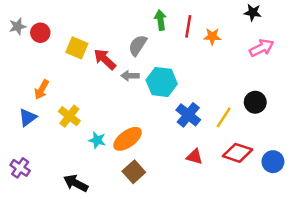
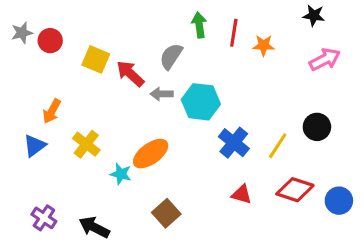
orange ellipse: (128, 139) -> (151, 154), moved
purple cross: (20, 168) -> (44, 218), moved

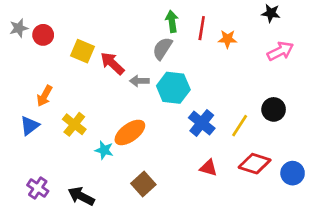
gray semicircle: (171, 56) -> (162, 48), moved

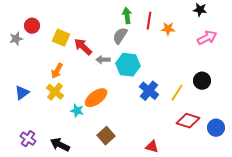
gray star: (19, 28) -> (16, 39), moved
orange arrow: (45, 96) -> (57, 71), moved
red triangle: (209, 168) -> (152, 147), moved

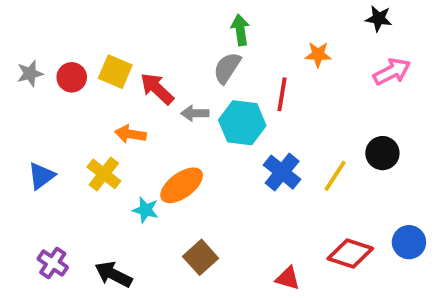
red line: (149, 21) -> (282, 94), moved
red circle: (32, 26) -> (72, 77), moved
orange arrow: (57, 71) -> (130, 134), moved, turned 70
red diamond: (188, 121) -> (350, 254), moved

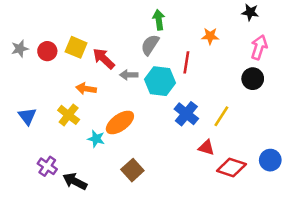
pink arrow: (392, 72) -> (259, 47), turned -45
black circle: (382, 153) -> (253, 79), moved
blue triangle: (41, 176) -> (27, 116), turned -30
purple cross: (53, 263) -> (47, 166), moved
red triangle: (288, 278) -> (206, 148), moved

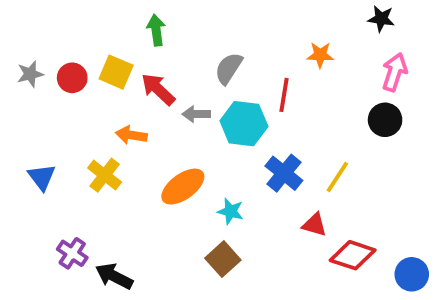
green arrow: (159, 20) -> (156, 30), moved
cyan star: (96, 139) -> (231, 211), moved
blue circle: (270, 160) -> (412, 274), moved
brown square: (132, 170) -> (223, 259), moved

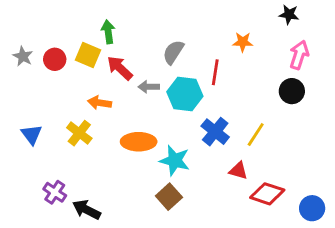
green arrow: (156, 30) -> (108, 32), moved
gray star: (30, 74) -> (23, 56), turned -30
orange ellipse: (183, 187) -> (139, 142), turned 36
cyan star: (231, 211) -> (175, 161), size x1.5

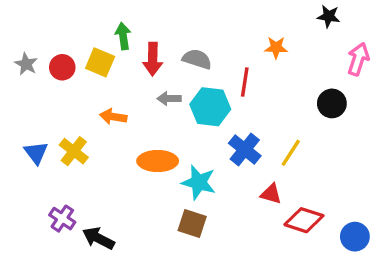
gray semicircle: (173, 52) -> (197, 59), turned 75
pink arrow: (299, 55) -> (358, 59), moved
red arrow: (120, 68) -> (153, 59), moved, turned -132
yellow cross: (79, 133) -> (74, 151), moved
brown square: (169, 197) -> (192, 223), turned -30

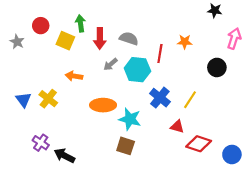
orange star: (276, 48) -> (185, 42), moved
red circle: (62, 67) -> (41, 26), moved
gray arrow: (169, 99) -> (111, 64), turned -40

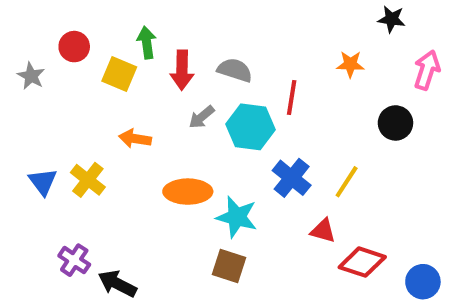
orange star: (185, 42) -> (350, 64), moved

